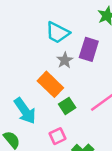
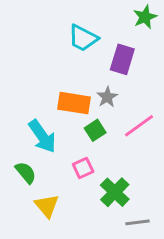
gray star: (65, 60) -> (107, 97), moved
orange rectangle: (50, 84) -> (74, 103), turned -35

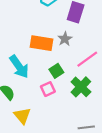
green square: (95, 130) -> (56, 71), moved
green cross: (115, 192) -> (81, 87), moved

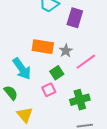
gray star: (65, 39) -> (66, 51), moved
green cross: (81, 87) -> (80, 100), moved, turned 30

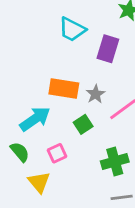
cyan arrow: (22, 69) -> (35, 119), turned -90
pink square: (49, 90) -> (57, 153), moved

